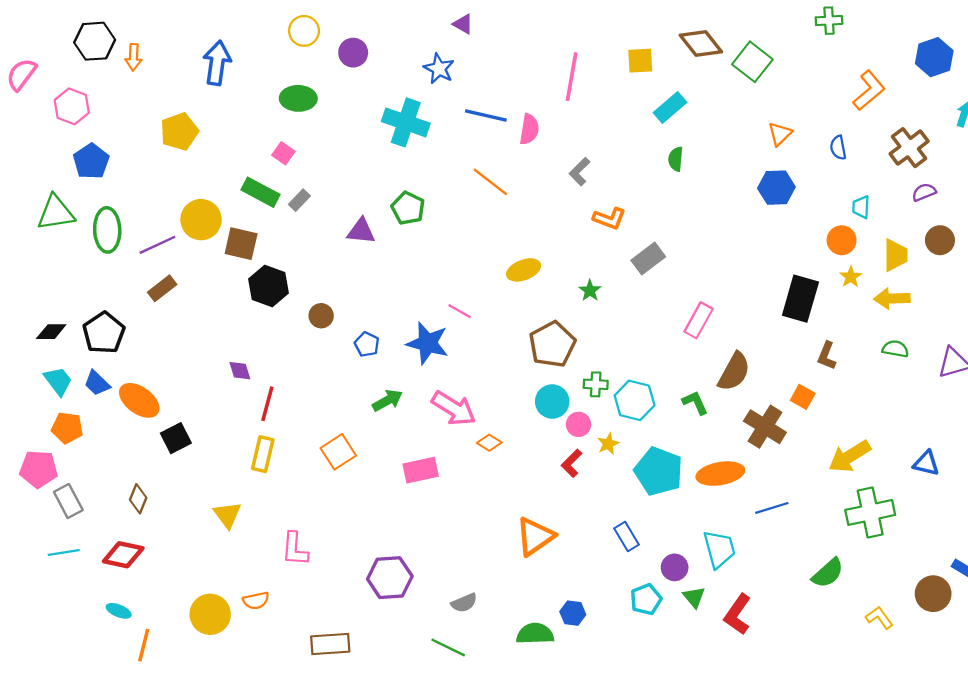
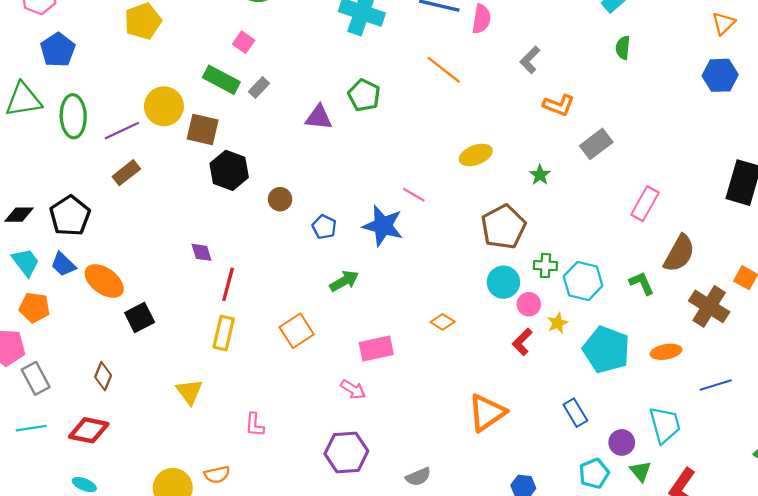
pink arrow: (454, 408) -> (353, 389), moved, size x0.6
orange ellipse: (720, 474) -> (666, 352), size x0.7
pink L-shape: (295, 549) -> (255, 425), size x0.7

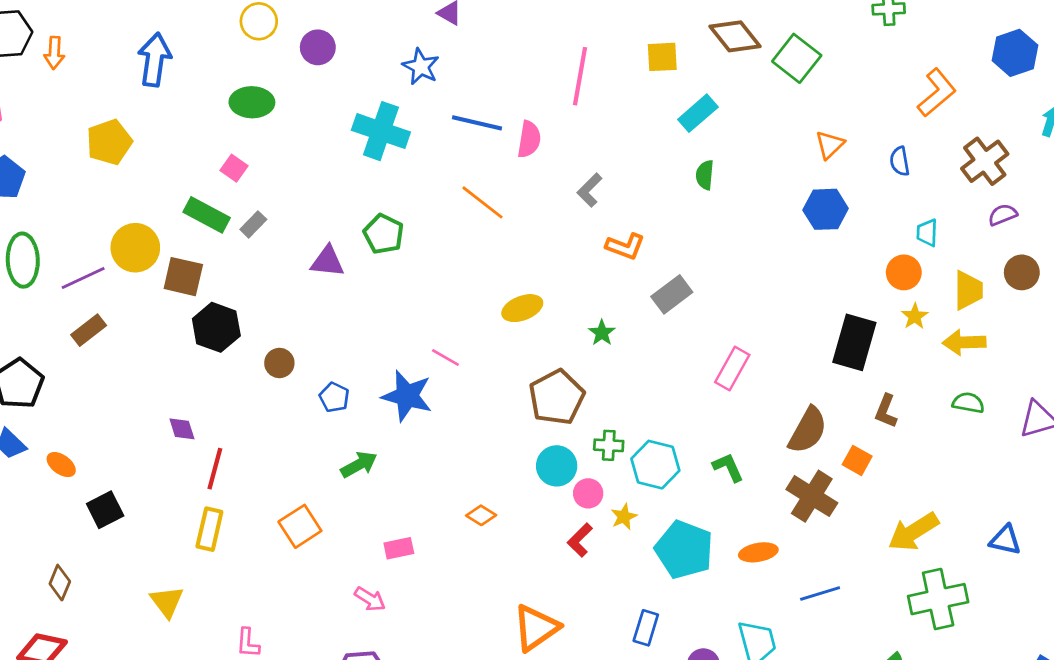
brown semicircle: (679, 253) -> (808, 430), moved
orange ellipse: (104, 281) -> (61, 465), size x0.6
pink rectangle: (376, 348) -> (399, 548), size x0.7
blue rectangle: (575, 413) -> (646, 628), turned 48

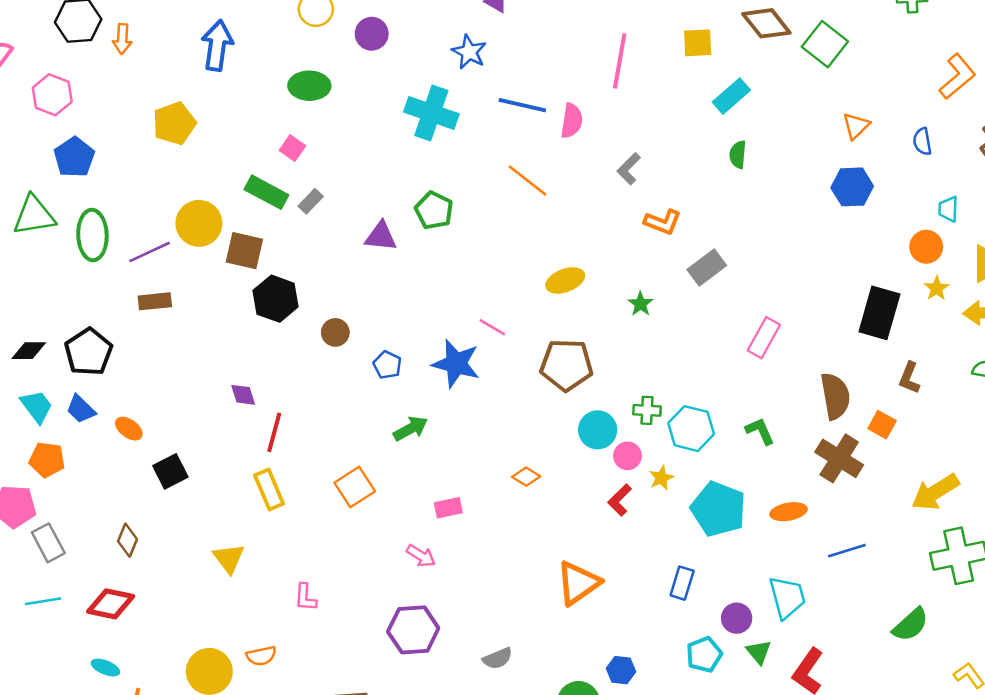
brown rectangle: (89, 330) -> (155, 301), turned 32
brown pentagon: (557, 397) -> (566, 365), moved, turned 30
brown semicircle: (808, 430) -> (835, 396), turned -39
yellow rectangle: (209, 529) -> (269, 490), turned -36

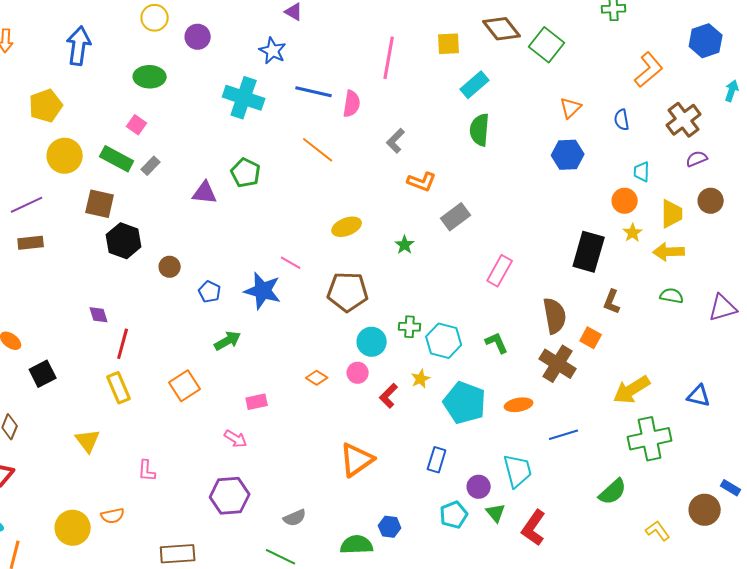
green semicircle: (738, 155) -> (480, 130), size x1.5
yellow circle: (199, 223) -> (65, 156), moved
pink circle: (627, 456) -> (358, 373), moved

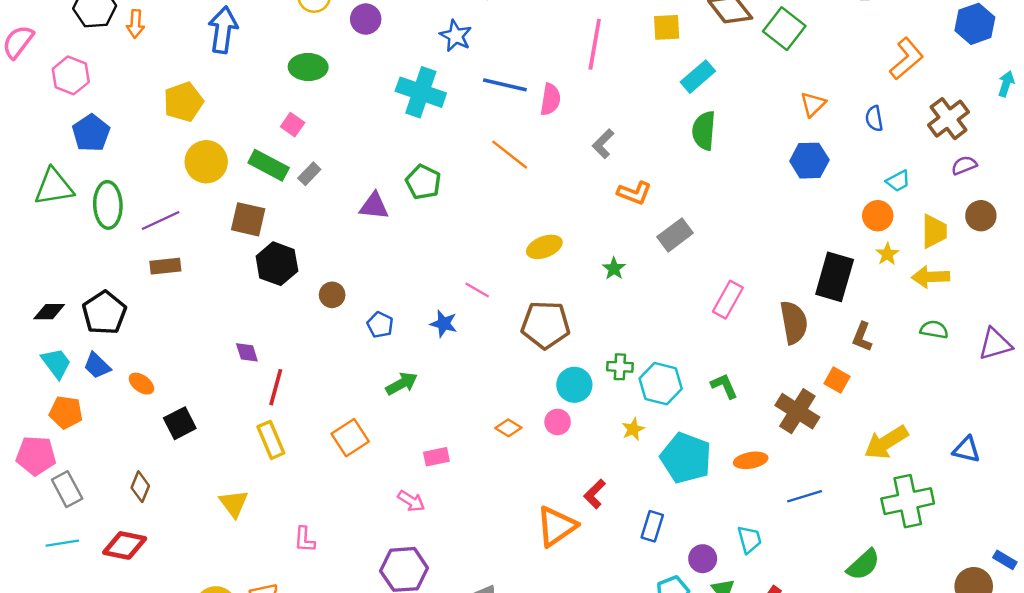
cyan trapezoid: (642, 172) -> (898, 181), turned -120
blue star: (263, 291) -> (444, 324), size x0.6
brown semicircle: (555, 316) -> (794, 322), moved
red L-shape: (389, 396) -> (595, 494), moved
cyan trapezoid: (518, 471) -> (749, 539), size x0.7

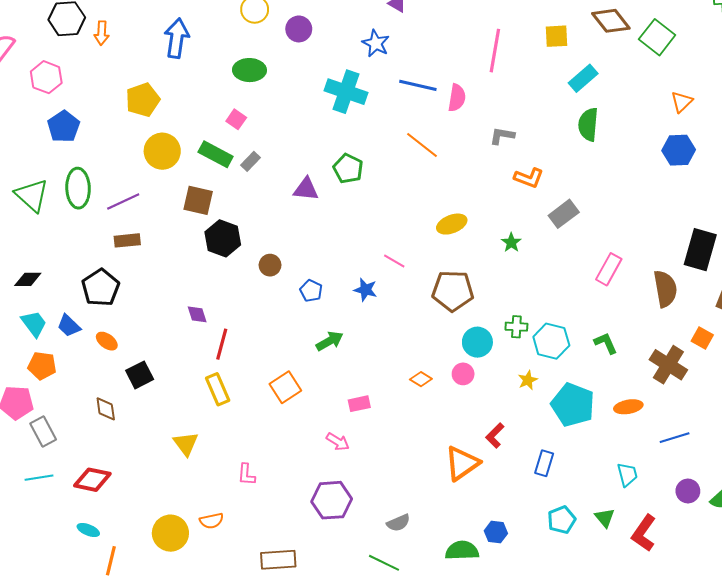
gray L-shape: (603, 144) -> (502, 136), turned 55
green triangle: (54, 187) -> (32, 195), moved, turned 51
black pentagon: (104, 313) -> (101, 288), moved
brown diamond: (140, 487) -> (106, 409), moved, turned -30
purple circle: (703, 559) -> (688, 491), moved

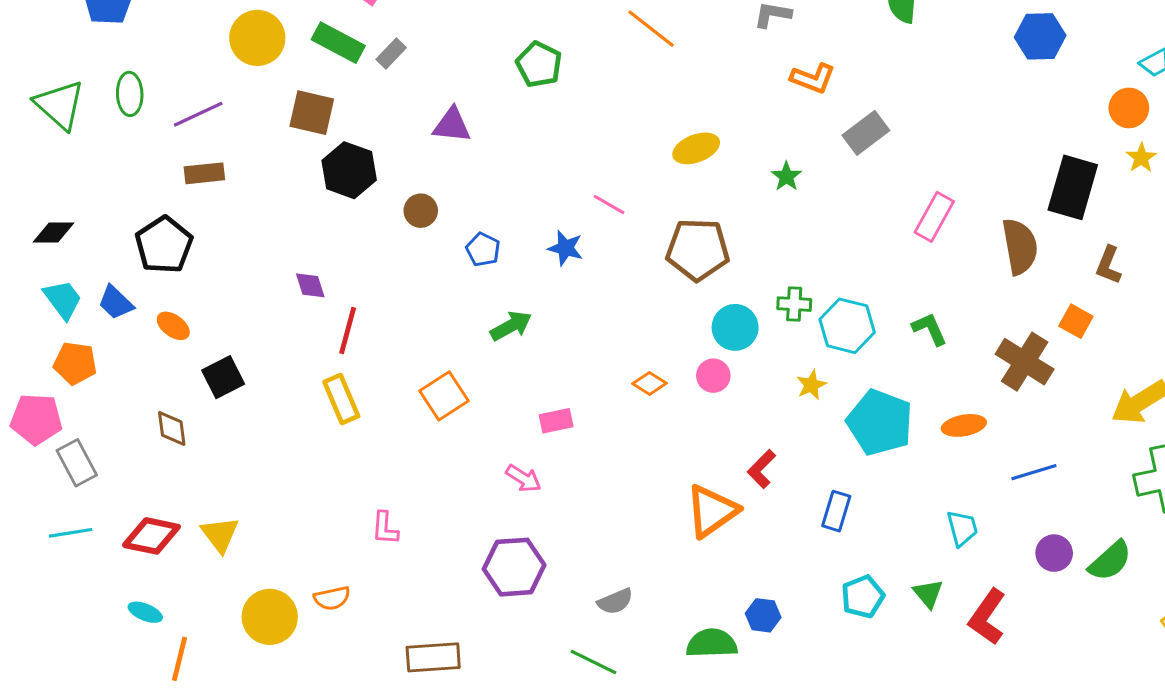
green ellipse: (78, 188) -> (130, 94), size x0.7
purple triangle: (306, 189) -> (452, 125), moved
yellow triangle: (186, 444) -> (220, 534), moved

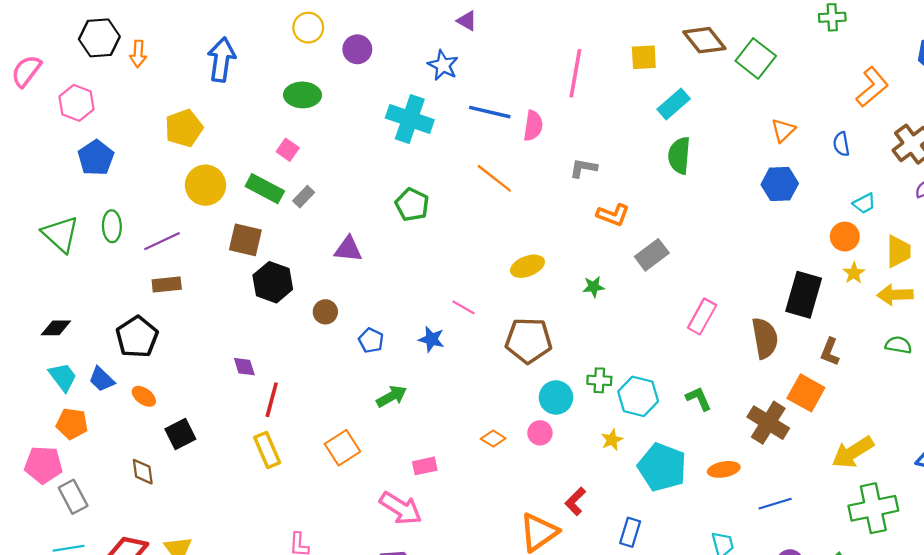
green star: (786, 176) -> (594, 287), turned 30
orange square: (1076, 321) -> (806, 393), size x1.5
pink arrow: (523, 478) -> (401, 508), size x1.6

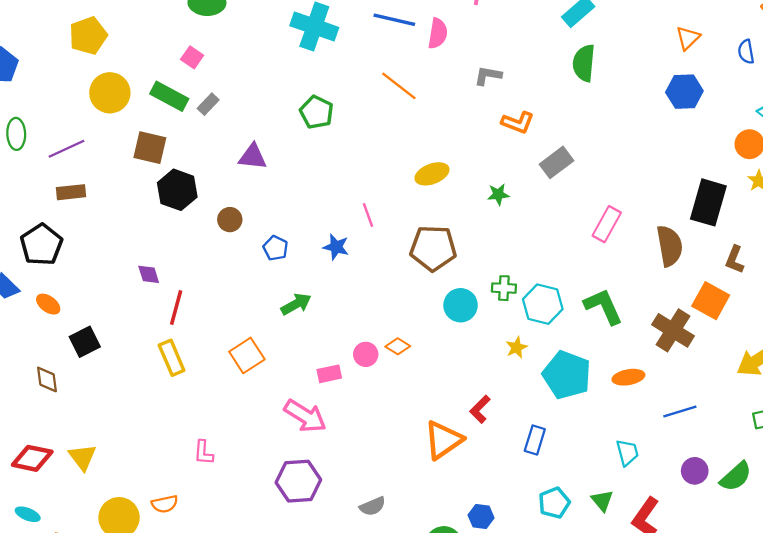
pink line: (463, 307) -> (368, 215), turned 40
green L-shape: (699, 399) -> (603, 306), size x1.5
pink circle: (540, 433) -> (366, 354), moved

